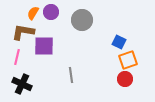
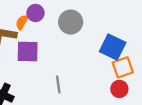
orange semicircle: (33, 13) -> (22, 22), moved
blue square: (119, 42) -> (113, 47), size x1.6

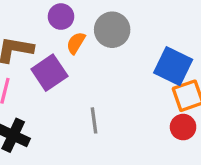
orange semicircle: (22, 22) -> (76, 43), moved
purple square: (28, 52) -> (49, 73), turned -35

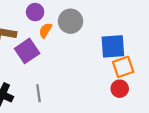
blue square: (173, 66) -> (113, 46), turned -30
gray line: (94, 120) -> (39, 93), moved

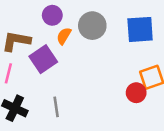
blue square: (113, 46) -> (140, 29), moved
red circle: (120, 89) -> (136, 93), moved

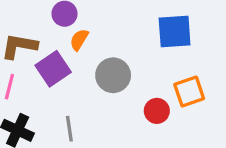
gray circle: (92, 26) -> (113, 75), moved
red circle: (136, 93) -> (157, 111), moved

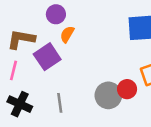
gray circle: (113, 75) -> (108, 95), moved

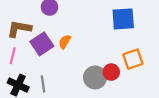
orange semicircle: (67, 34) -> (65, 42), moved
gray line: (60, 103) -> (43, 84), moved

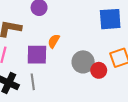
purple square: (42, 44) -> (37, 55), moved, turned 35
gray circle: (95, 77) -> (83, 62), moved

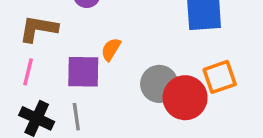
red circle: (99, 70) -> (185, 98), size x1.6

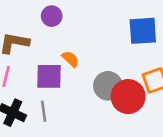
orange semicircle: (111, 49) -> (70, 59), turned 102

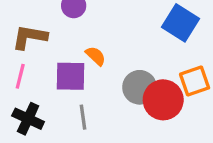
blue square: (143, 31) -> (180, 23), turned 36
gray line: (44, 111) -> (83, 117), moved

